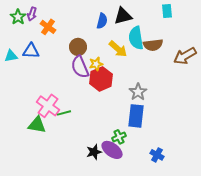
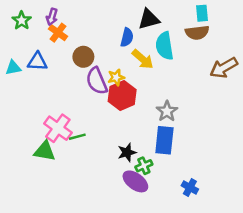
purple arrow: (32, 14) -> (52, 17), moved
blue semicircle: (102, 21) -> (127, 37), moved
brown semicircle: (153, 45) -> (197, 33), moved
brown circle: (78, 47) -> (83, 57), moved
black star: (94, 152) -> (127, 152), moved

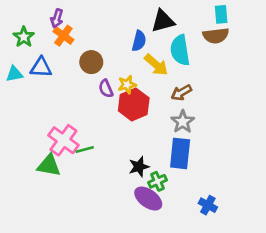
green star: (22, 20) -> (24, 37), moved
brown arrow: (224, 68) -> (181, 93), moved, size x0.7
purple semicircle: (97, 81) -> (106, 89), size x0.6

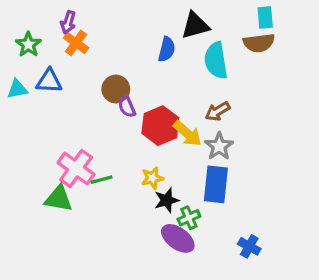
brown circle: (91, 62) -> (116, 89), moved
yellow arrow: (156, 65) -> (187, 134), moved
yellow star: (127, 85) -> (152, 178), moved

